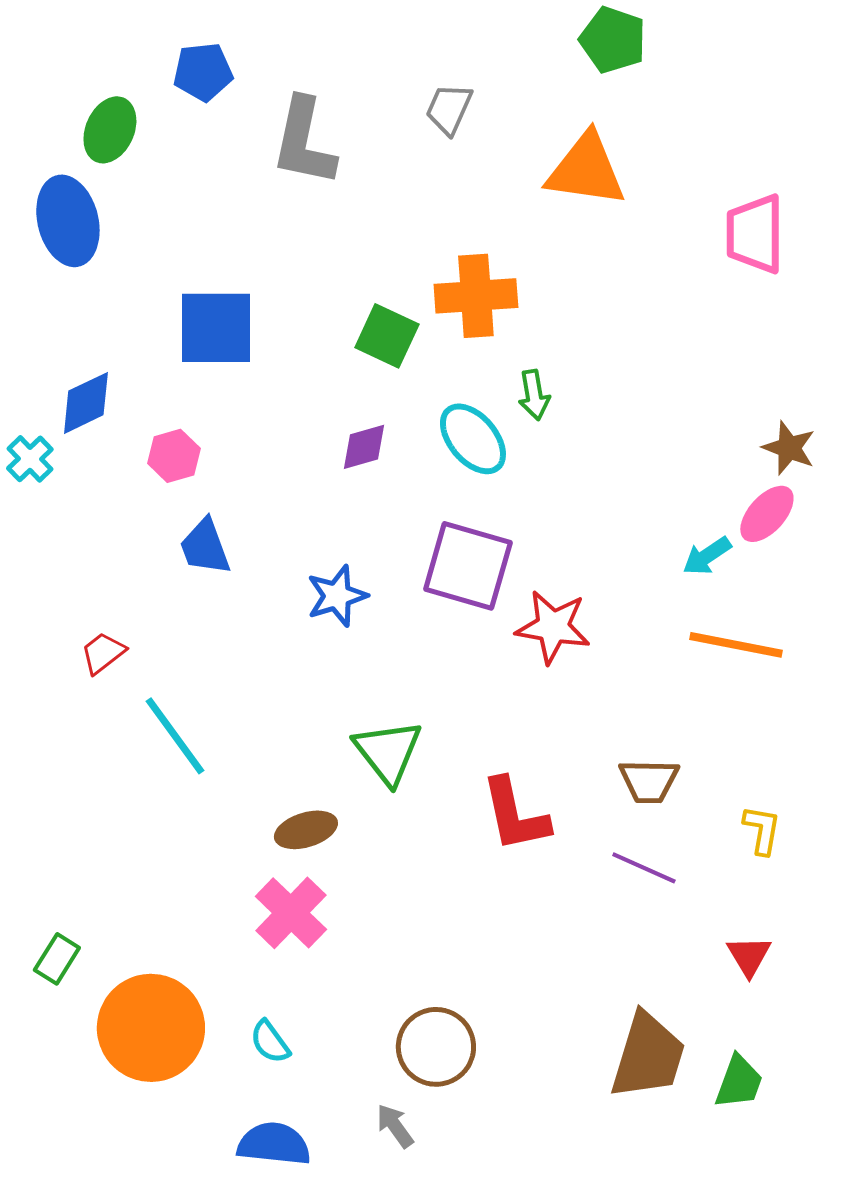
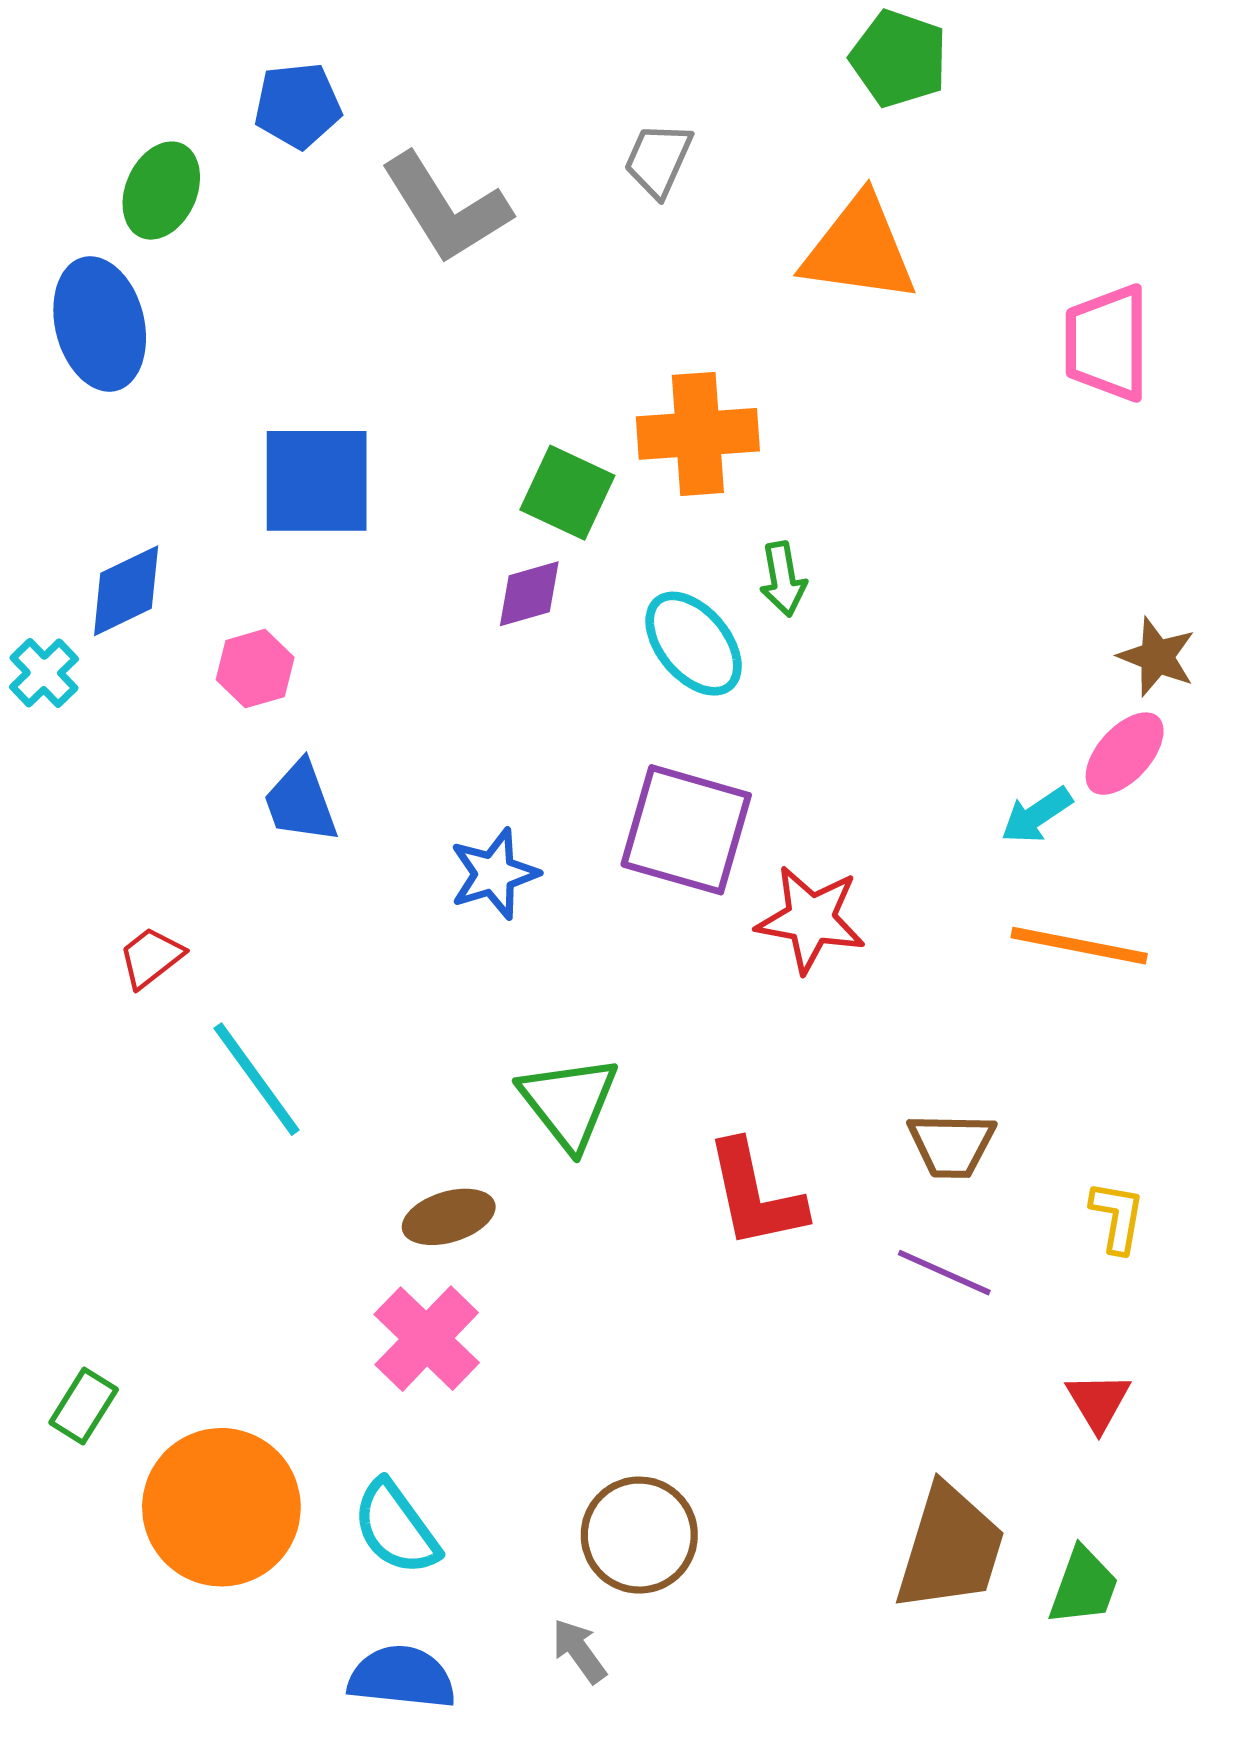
gray L-shape: (304, 142) -> (446, 208), turned -44
purple diamond: (364, 447) -> (529, 594), moved
cyan semicircle: (270, 1042) -> (396, 1528), size x1.5

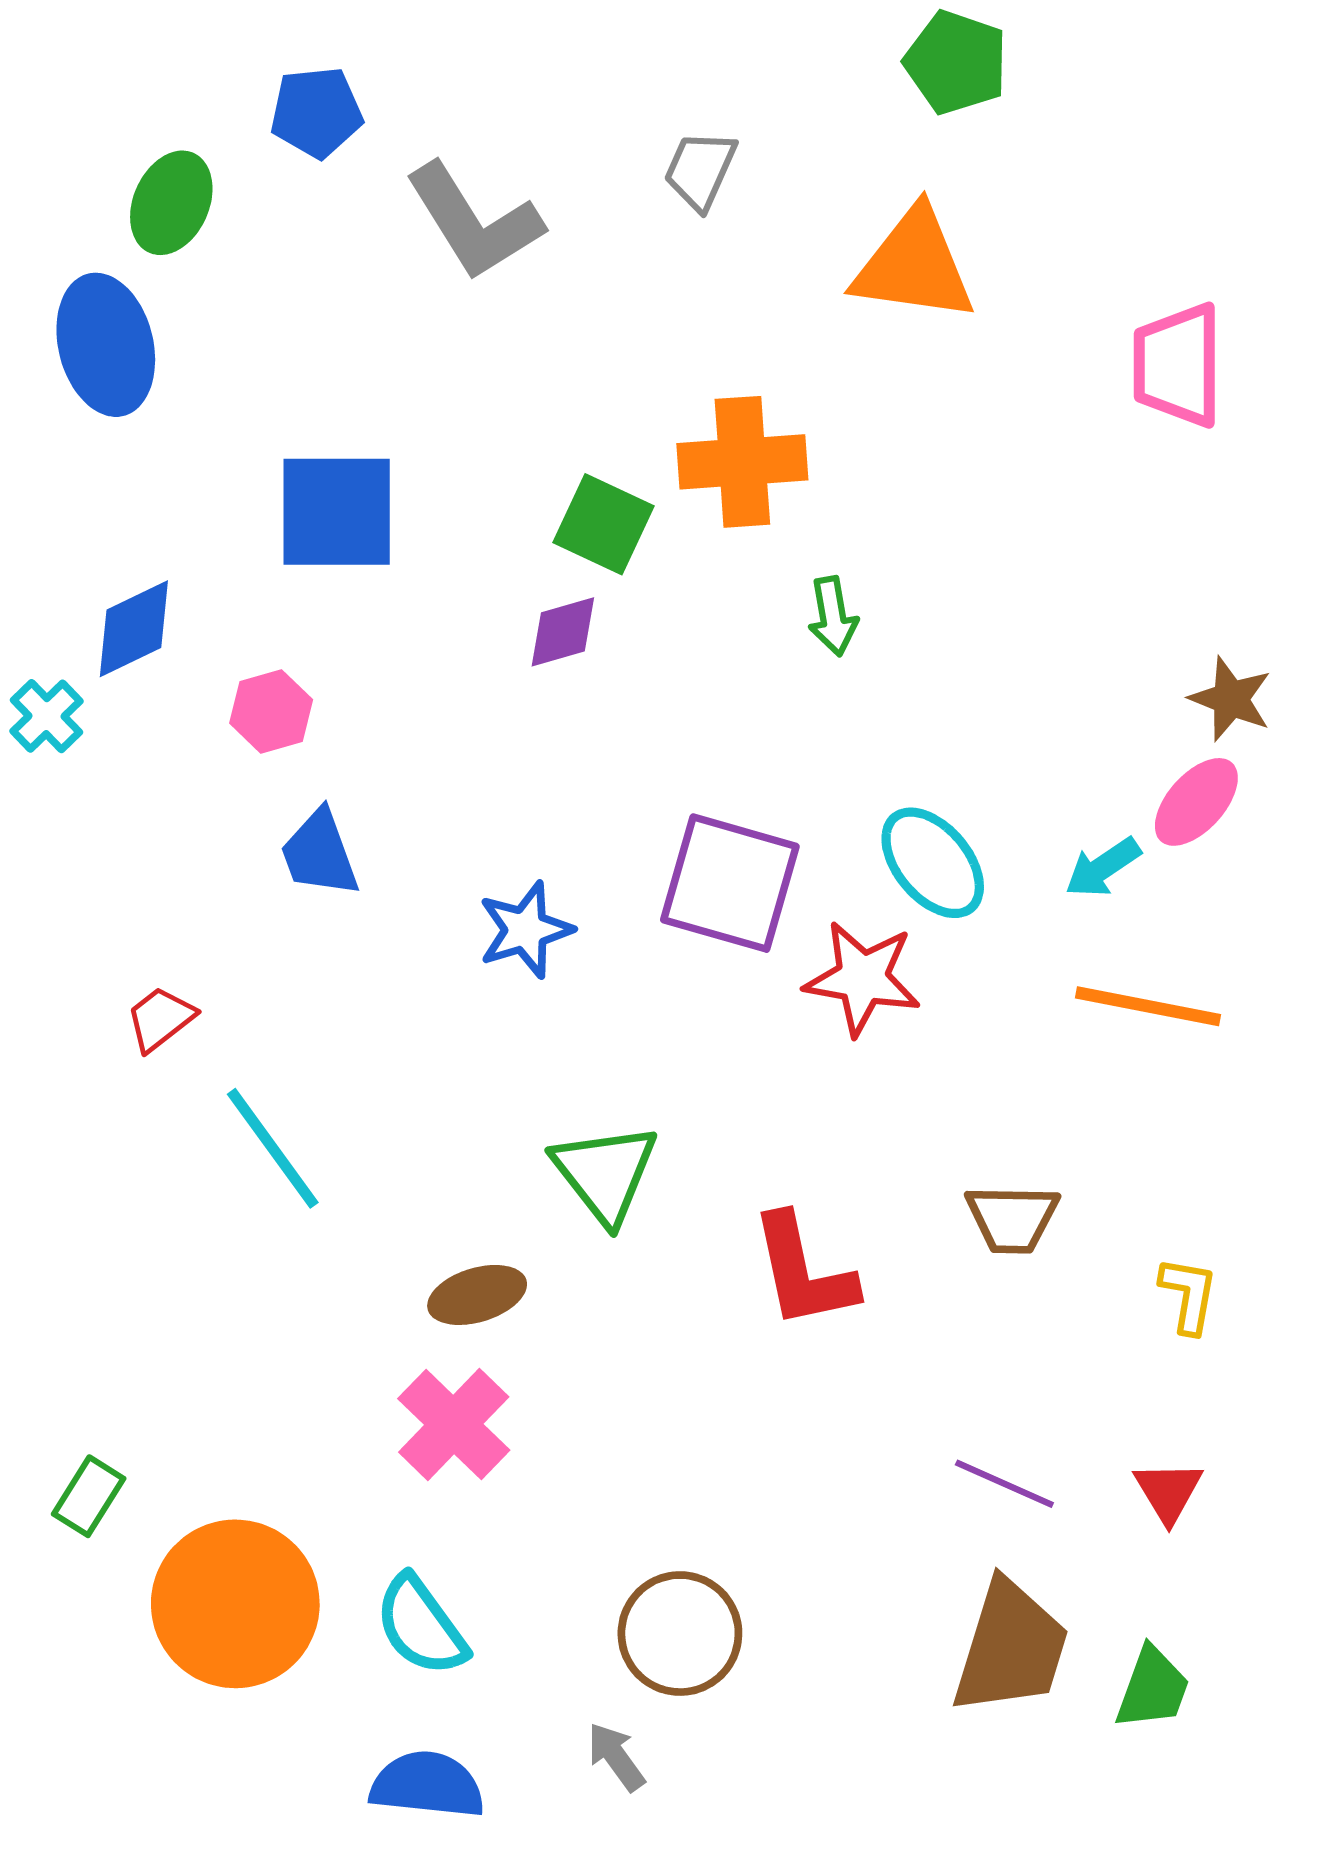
cyan ellipse: (694, 644) -> (933, 863), moved
purple line: (944, 1273) -> (1004, 1484), moved

